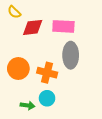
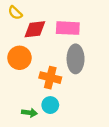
orange circle: (18, 69) -> (19, 58), moved

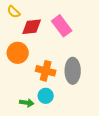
pink rectangle: (68, 28) -> (62, 26), turned 50
gray ellipse: (76, 59) -> (73, 71), moved

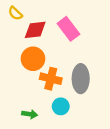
orange circle: (18, 53) -> (33, 59), moved
cyan circle: (46, 96) -> (61, 106), moved

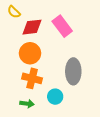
orange cross: (51, 79) -> (32, 78), moved

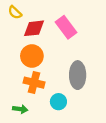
green arrow: (27, 104) -> (20, 109), moved

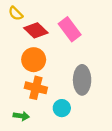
red diamond: (34, 28) -> (36, 30), turned 50

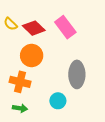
yellow semicircle: (16, 13) -> (11, 24), moved
orange cross: (36, 88) -> (20, 82), moved

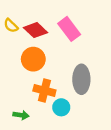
orange cross: (20, 82) -> (44, 91), moved

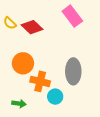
pink rectangle: (69, 29) -> (72, 16), moved
orange circle: (33, 59) -> (23, 63), moved

